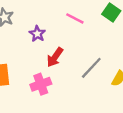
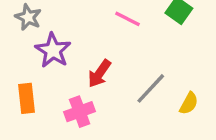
purple star: (37, 34) -> (53, 50), moved, size x1.5

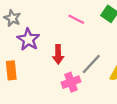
red arrow: (99, 74) -> (58, 54), turned -36
pink cross: (80, 112) -> (71, 82), moved

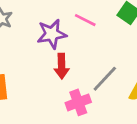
purple star: (28, 39) -> (52, 34), moved, turned 30

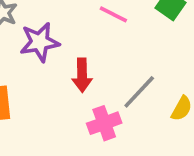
purple star: (52, 34) -> (40, 42), moved

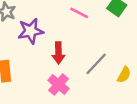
pink cross: (104, 123) -> (59, 84), moved, turned -30

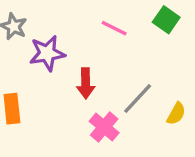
pink cross: (59, 84) -> (104, 127), moved

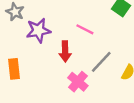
pink line: (114, 28) -> (85, 29), moved

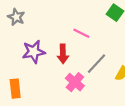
purple star: (38, 30) -> (34, 52), moved
orange rectangle: (14, 69) -> (15, 89), moved

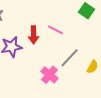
red arrow: (63, 54) -> (34, 35), moved

